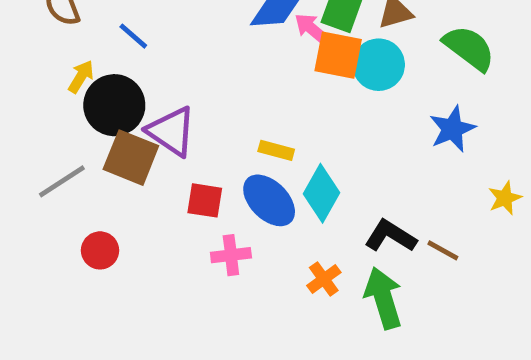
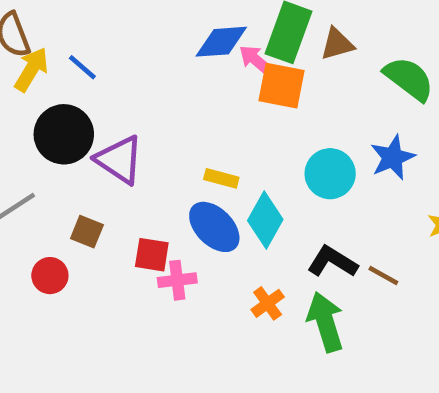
cyan circle: (379, 65) -> (330, 174), moved
yellow arrow: (81, 77) -> (31, 69), moved, size x1.4
brown square: (131, 158) -> (87, 232), moved, size x0.6
red square: (205, 200) -> (152, 255), moved

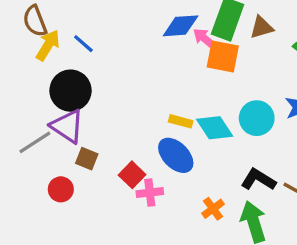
purple triangle: (119, 160) -> (67, 126), moved
cyan diamond: (265, 220) -> (215, 128), moved, turned -63
red square: (152, 255) -> (132, 175), turned 35

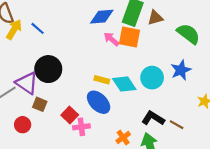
pink arrow: (205, 39) -> (111, 39), moved
black circle: (71, 91) -> (48, 69), moved

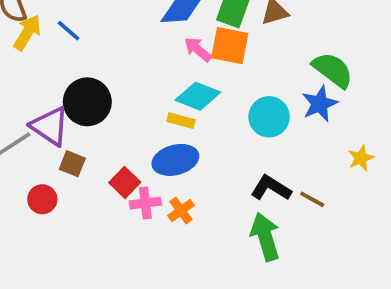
green semicircle: (188, 34) -> (333, 70), moved
cyan diamond: (124, 84) -> (198, 96), moved, turned -35
blue ellipse: (99, 102) -> (175, 160), turned -60
orange cross: (123, 138) -> (181, 211), moved

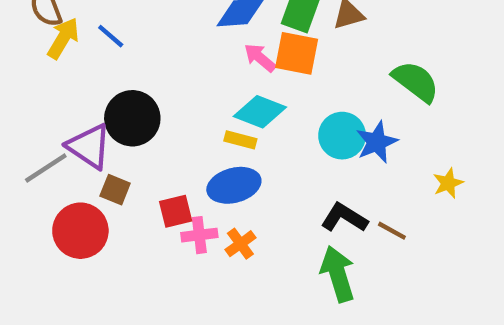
blue star: (320, 104) -> (377, 142), moved
red square: (125, 182) -> (176, 211), turned 32
red circle: (42, 199) -> (80, 231), size x1.6

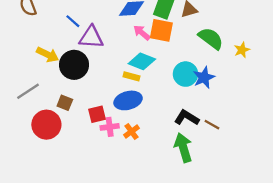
blue line: (111, 36) -> (73, 21), moved
yellow arrow: (63, 38) -> (48, 54), moved, turned 85
green semicircle: (416, 82) -> (211, 38), moved
purple triangle: (89, 146) -> (91, 37), moved, turned -30
yellow star: (448, 183) -> (242, 50), moved

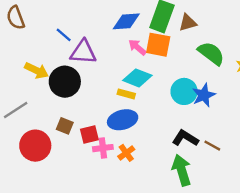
brown square: (65, 103) -> (65, 126), moved

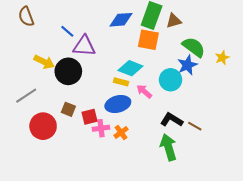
pink arrow: (137, 47) -> (144, 91), moved
blue star: (204, 95) -> (187, 65), moved

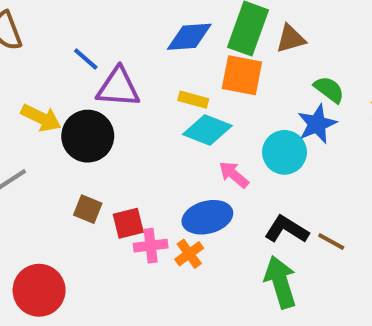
green semicircle: (194, 47) -> (329, 89), size x0.7
yellow rectangle: (121, 82) -> (193, 100), moved
blue ellipse: (118, 104) -> (207, 217), moved
red circle: (43, 126) -> (39, 290), moved

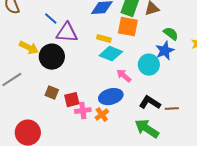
brown line: (331, 242) -> (172, 109), turned -32
green arrow: (280, 282) -> (147, 129), turned -40

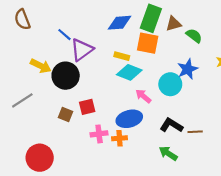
purple triangle: (67, 33) -> (82, 50), turned -40
green semicircle: (171, 34) -> (194, 36), moved
red square: (72, 100) -> (87, 107), moved
orange cross: (102, 115) -> (120, 138), turned 32
green arrow: (147, 129) -> (168, 153), size x0.7

